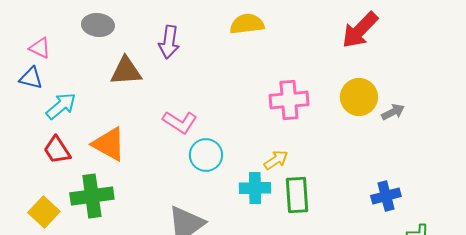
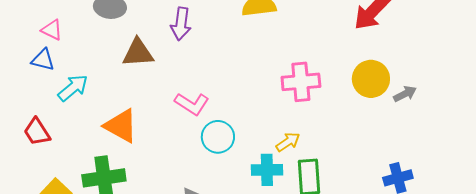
red trapezoid: (57, 150) -> (37, 132), moved

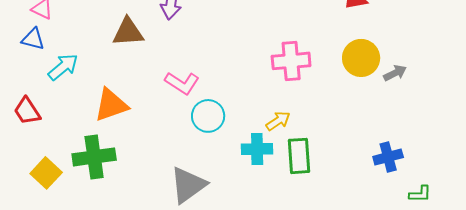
orange triangle: (121, 126) -> (111, 105), turned -48

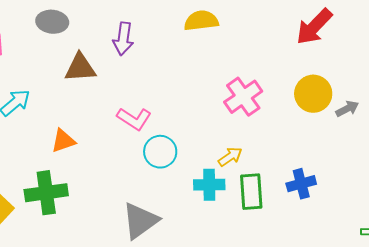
pink cross: (291, 61) -> (243, 97), turned -30
orange triangle: (111, 105) -> (63, 141), size x0.7
blue cross: (388, 157) -> (301, 184), moved

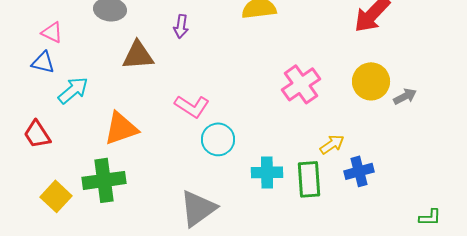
purple arrow: (123, 39) -> (181, 26), size x0.7
orange triangle: (63, 141) -> (121, 128), size x1.4
yellow arrow: (230, 157) -> (332, 144), moved

